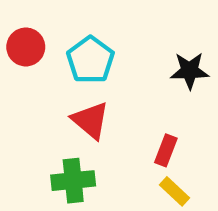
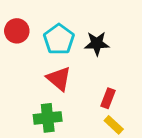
black star: (190, 71) -> (97, 44), moved

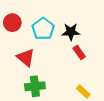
red triangle: (59, 79) -> (26, 58), moved
red rectangle: (108, 98) -> (79, 52), moved, turned -56

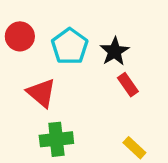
black star: (71, 32) -> (115, 51), turned -30

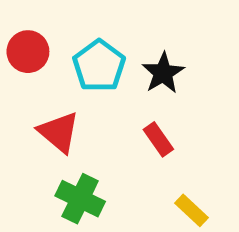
red rectangle: (128, 85) -> (158, 139), moved
green cross: (56, 139) -> (80, 199), turned 32

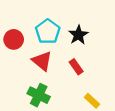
red circle: (28, 52) -> (14, 39), moved
red triangle: (59, 132) -> (42, 61), moved

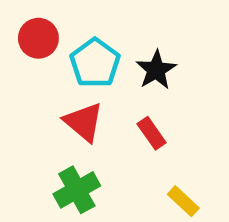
red circle: (14, 39) -> (38, 38), moved
green cross: (39, 95) -> (77, 190), turned 35

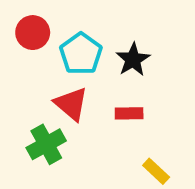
red rectangle: (152, 133) -> (129, 113), turned -56
green cross: (77, 190) -> (46, 144), moved

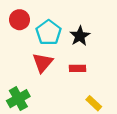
red triangle: (71, 104) -> (43, 63), turned 30
green cross: (46, 144) -> (18, 99), moved

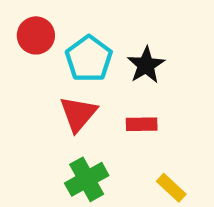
green cross: (18, 99) -> (87, 179), moved

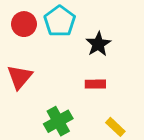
cyan pentagon: (89, 59) -> (60, 21), moved
red triangle: (78, 114) -> (20, 77), moved

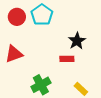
black star: (98, 44) -> (77, 41), moved
red triangle: (20, 77) -> (14, 54), turned 30

